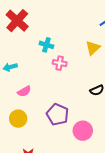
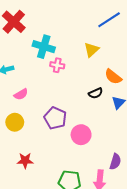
cyan cross: (46, 45) -> (44, 47), size x1.5

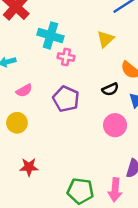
purple pentagon: (55, 118) -> (66, 99), moved
pink circle: (81, 135) -> (115, 125), moved

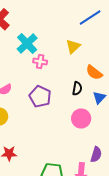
cyan cross: (50, 35) -> (27, 44), turned 30
black semicircle: (110, 89) -> (77, 88), turned -56

